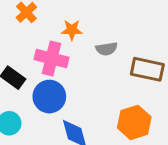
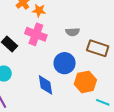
orange star: (72, 30) -> (39, 10), moved
blue circle: (49, 97) -> (65, 63), moved

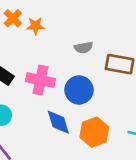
pink cross: (36, 34) -> (40, 80), moved
orange hexagon: (85, 82) -> (94, 132), moved

